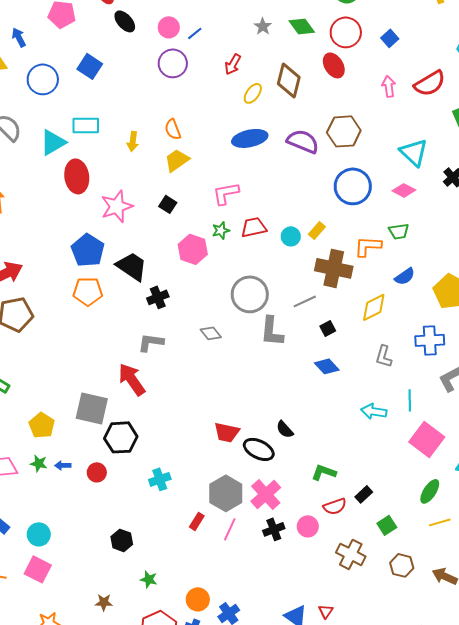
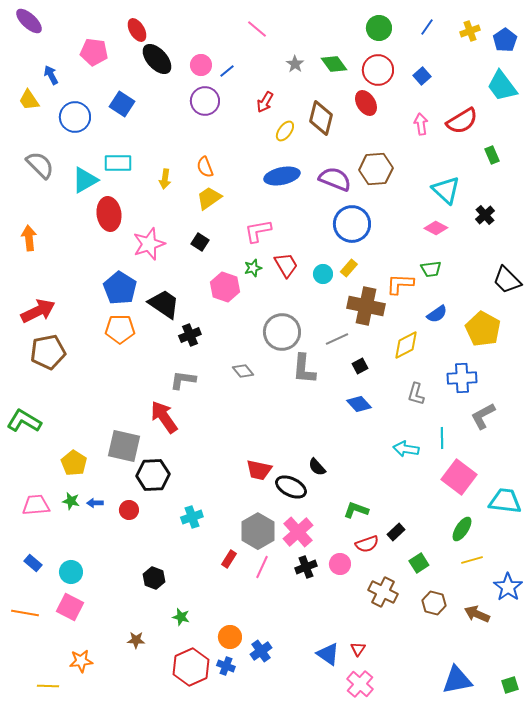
black ellipse: (125, 21) -> (157, 59), size x1.4
blue circle: (353, 186) -> (352, 224), moved
red trapezoid: (254, 227) -> (286, 265), turned 72

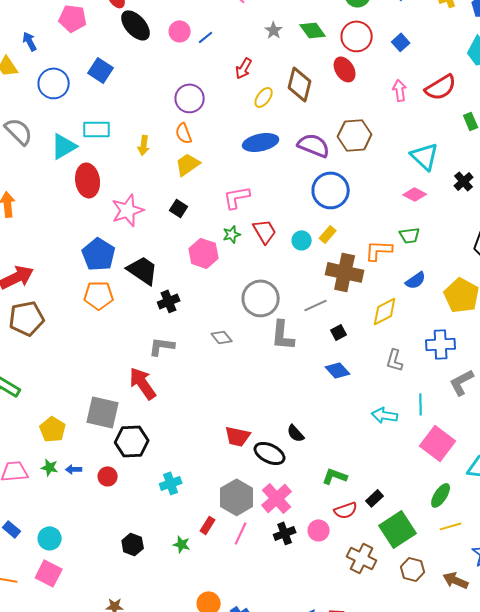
purple circle: (205, 101) -> (190, 98), moved
green square: (419, 563) -> (398, 529), size x1.8
green star: (181, 617) -> (182, 544), moved

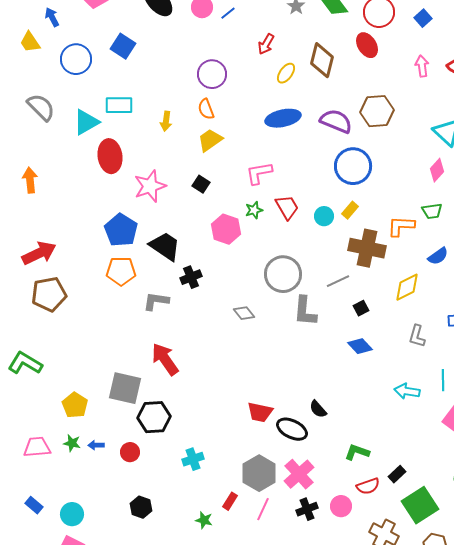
pink diamond: (415, 194) -> (437, 170), turned -75
gray L-shape: (162, 346) -> (156, 301), moved
black hexagon: (133, 544) -> (141, 507), moved

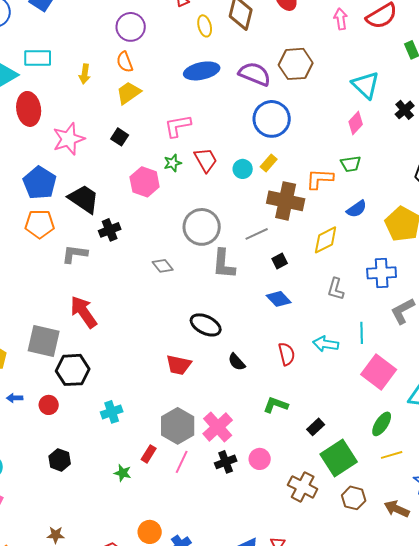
yellow ellipse: (286, 73) -> (205, 26), turned -50
black ellipse: (292, 429) -> (206, 325), moved
red semicircle: (368, 486) -> (287, 354), moved, turned -85

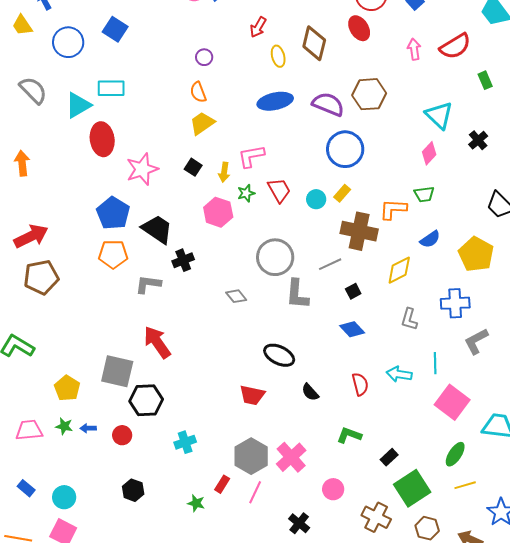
purple circle: (131, 27) -> (204, 57), size x0.6
yellow arrow: (85, 74) -> (224, 172), moved
black cross: (226, 462) -> (299, 523), moved, turned -30

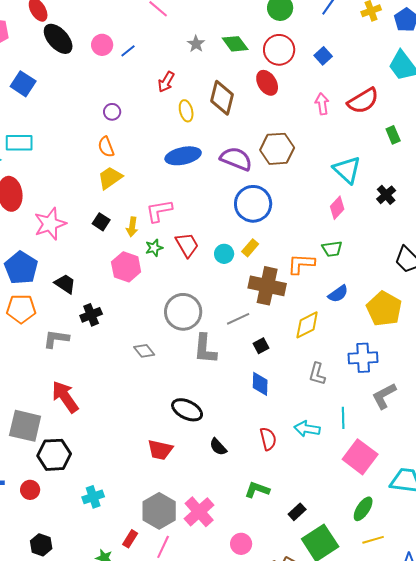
black trapezoid: (157, 229) -> (65, 284), size x0.7
blue diamond: (352, 329) -> (260, 384), turned 45

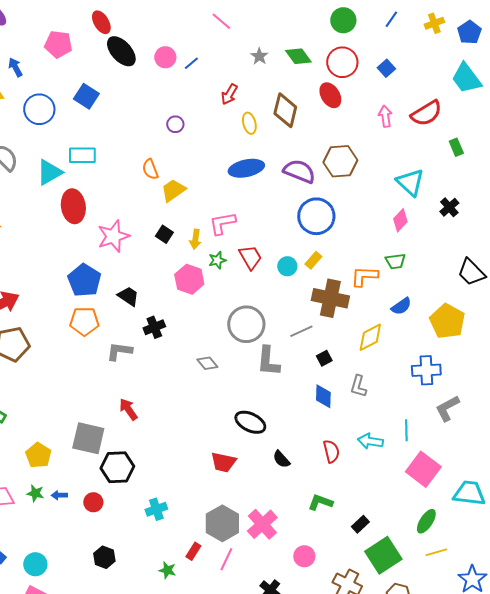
orange semicircle: (106, 147) -> (150, 169), moved
gray L-shape: (317, 374) -> (358, 386), moved
red arrow: (65, 397) -> (128, 409), size x0.7

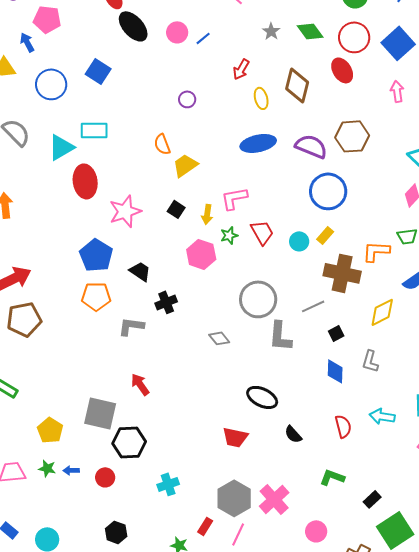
pink pentagon: (58, 44) -> (47, 19), moved
blue square: (386, 68) -> (398, 43), size x1.8

